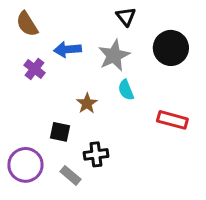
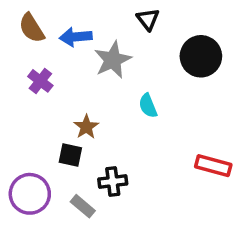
blue arrow: (67, 49) -> (76, 37), moved
gray star: (114, 55) -> (113, 60), moved
brown star: (87, 103) -> (86, 127), moved
red rectangle: (172, 120) -> (213, 166), moved

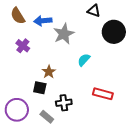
black triangle: (148, 19) -> (94, 11), moved, turned -32
cyan semicircle: (148, 106) -> (84, 60), turned 64
red rectangle: (213, 166) -> (103, 94), moved

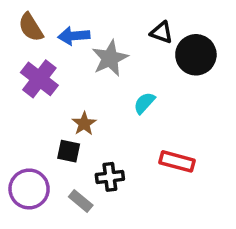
black triangle: (94, 11) -> (162, 32), moved
purple cross: (23, 46) -> (39, 79), size x1.5

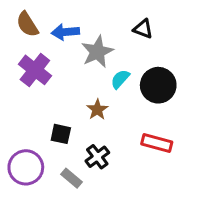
black circle: (196, 55) -> (158, 85), moved
cyan semicircle: (144, 103) -> (120, 79), moved
brown star: (84, 124) -> (97, 110), moved
black cross: (110, 177) -> (97, 157), turned -30

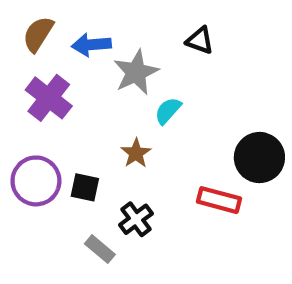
brown semicircle: (27, 24) -> (38, 34), turned 64
black circle: (158, 85) -> (259, 158), moved
purple circle: (26, 167) -> (36, 181), moved

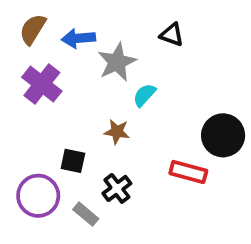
brown star: (136, 153) -> (117, 132), turned -30
purple circle: (36, 181) -> (38, 196), moved

